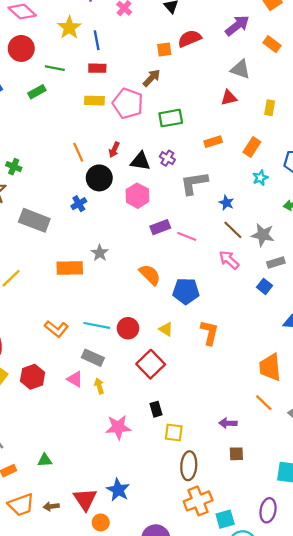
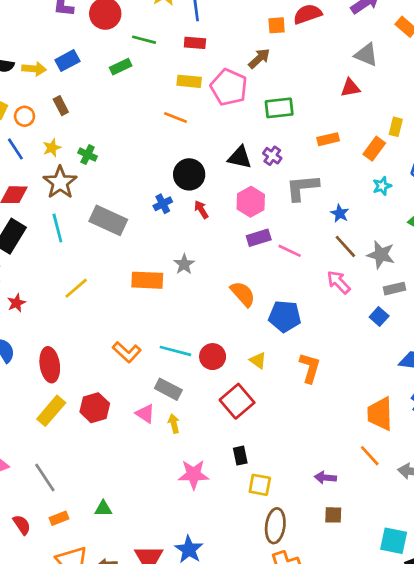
yellow rectangle: (270, 108) -> (396, 127), moved
red arrow: (114, 150) -> (201, 210), moved, turned 120
orange line: (78, 152) -> (175, 118), moved, turned -48
pink hexagon: (137, 196) -> (251, 202), moved

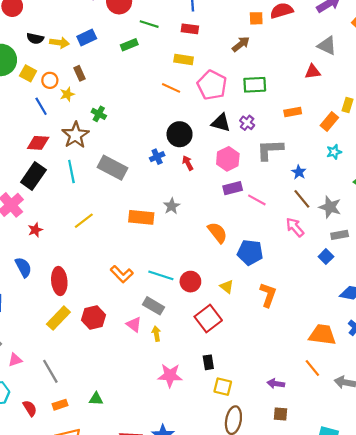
pink pentagon: (229, 87) -> (212, 85), moved
yellow star: (52, 148) -> (67, 94), moved
orange trapezoid: (380, 414) -> (322, 335), turned 96

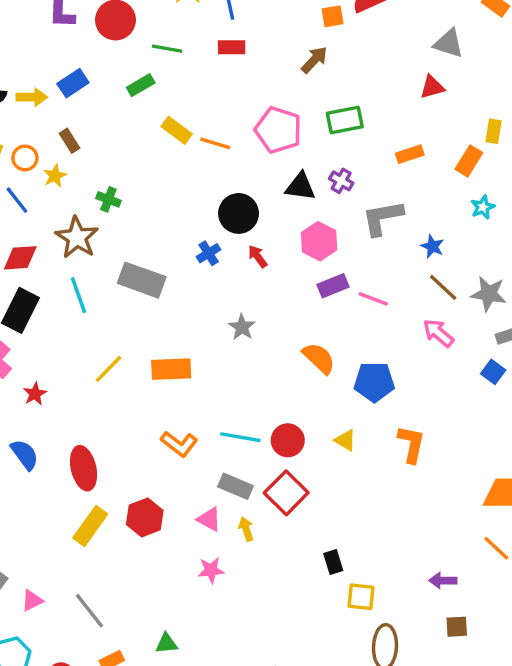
yellow rectangle: (184, 59) -> (177, 130), moved, turned 36
orange rectangle: (141, 217) -> (171, 369), moved
red square: (208, 318) -> (286, 493), moved
pink star: (170, 375) -> (211, 570), moved, size x0.7

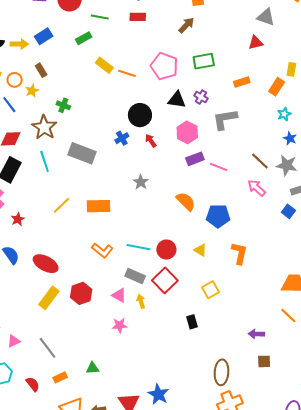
blue star: (432, 246) -> (290, 138), moved
red ellipse: (84, 468) -> (46, 264), turned -50
yellow square: (361, 597) -> (211, 290), moved, turned -36

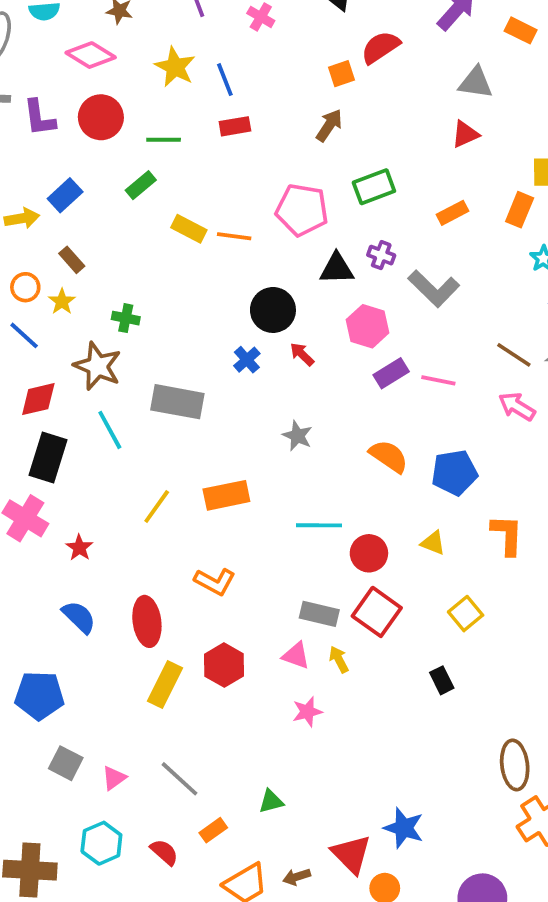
gray L-shape: (225, 119) -> (434, 289), turned -116
cyan line: (139, 247) -> (319, 525), moved
orange L-shape: (102, 250) -> (215, 582), moved
red ellipse: (46, 264) -> (147, 621), turned 65

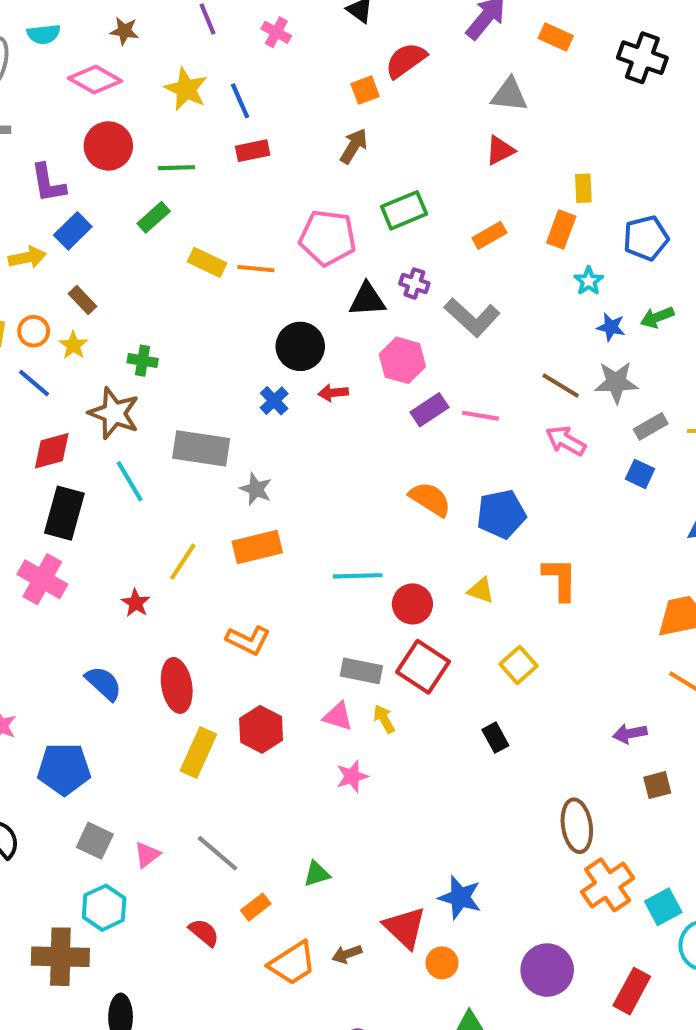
purple L-shape: (39, 118) -> (48, 183), moved
red arrow: (302, 354) -> (333, 393), turned -48
gray star: (297, 436) -> (256, 489), moved
red star: (79, 548) -> (136, 603), moved
cyan hexagon: (101, 843) -> (104, 908), moved

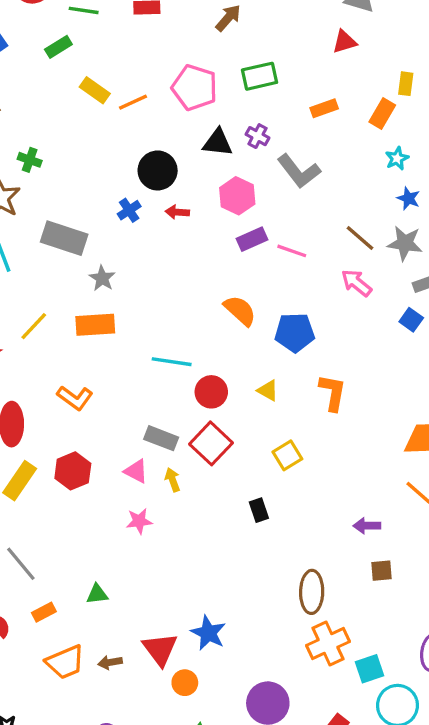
orange line: (256, 269) -> (133, 102), turned -40

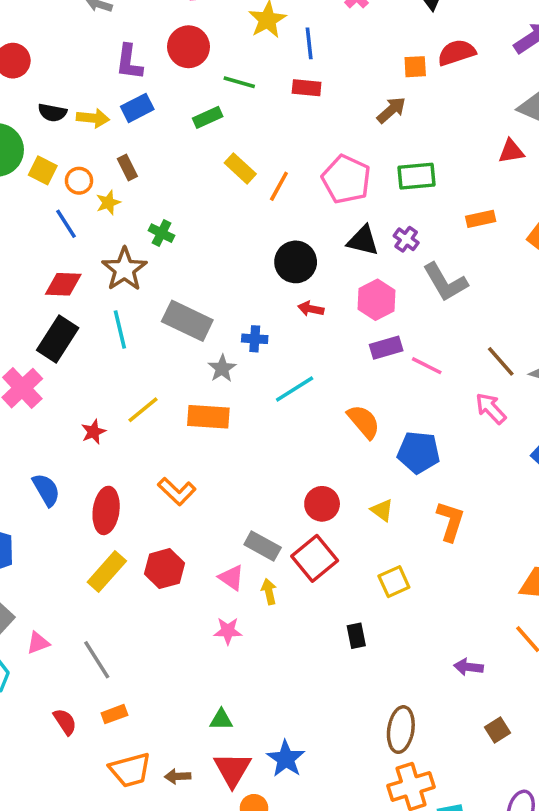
orange line: (133, 102) -> (279, 186), turned -44
blue cross: (129, 210) -> (255, 339), moved, turned 30
cyan line: (172, 362) -> (295, 389), moved, turned -48
brown square: (382, 571) -> (498, 730), moved, turned -35
green triangle: (97, 594) -> (221, 720), moved

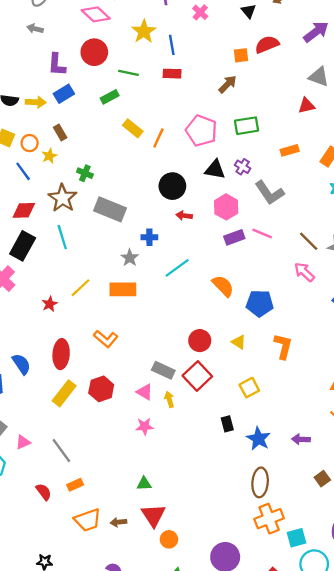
gray rectangle: (187, 321) -> (110, 209), moved
pink line: (427, 366) -> (262, 234), moved
blue semicircle: (46, 490) -> (21, 364), moved
blue star: (286, 759) -> (258, 439), moved

